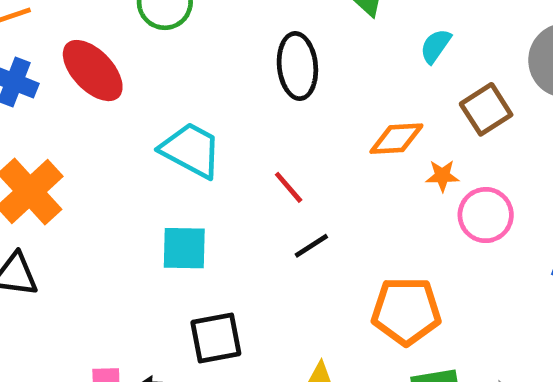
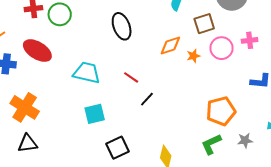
brown square: (486, 109) -> (204, 24), turned 30
pink circle: (486, 215) -> (221, 48), moved
orange pentagon: (406, 311) -> (221, 111), moved

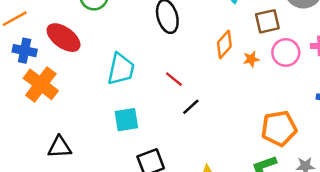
orange diamond: (170, 46) -> (224, 44), turned -35
cyan trapezoid: (87, 73) -> (121, 69), turned 84
orange cross: (25, 107) -> (41, 84), moved
black triangle: (28, 143) -> (60, 147), moved

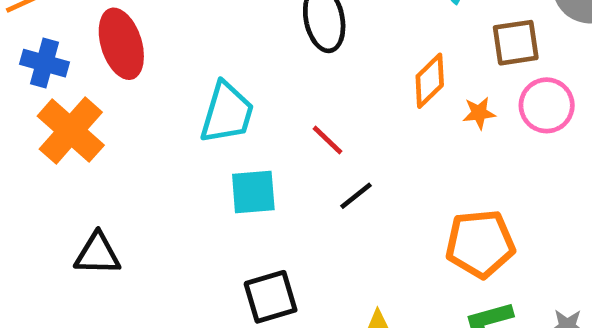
red ellipse: (64, 38) -> (121, 44), turned 32
cyan square: (126, 120) -> (253, 192), moved
orange pentagon: (279, 128) -> (480, 244), moved

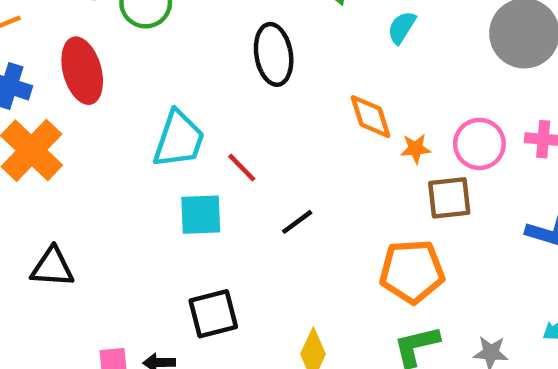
brown square: (516, 43) -> (449, 198), moved
orange diamond: (430, 81) -> (370, 117), turned -66
red line: (328, 140) -> (242, 168), moved

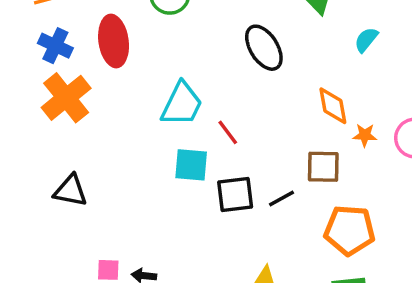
black ellipse: (274, 54) -> (264, 48), turned -30
brown square: (449, 198) -> (323, 167), moved
black line: (297, 222) -> (282, 198), moved
black square: (213, 314) -> (235, 195), moved

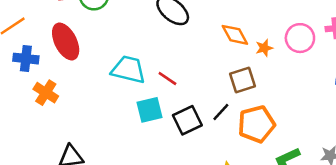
orange cross: (66, 98) -> (46, 93), size x0.7
cyan trapezoid: (182, 104) -> (128, 70), turned -84
orange pentagon: (350, 230) -> (256, 124), moved

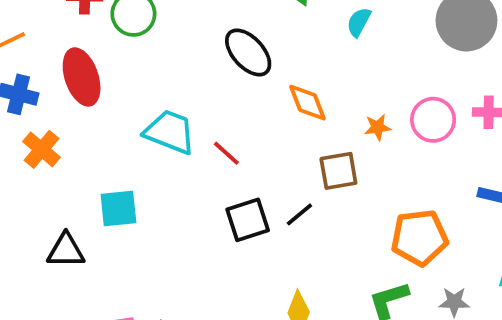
orange diamond: (235, 35) -> (307, 103), moved
cyan square: (149, 110) -> (118, 209), moved
orange pentagon: (256, 124) -> (419, 238), moved

